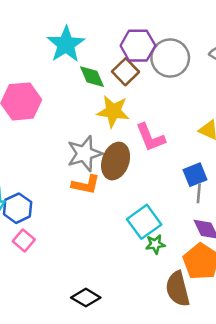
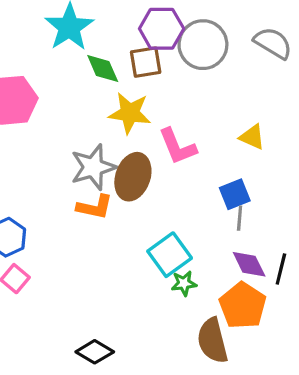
brown square: (125, 72) -> (146, 62), turned 35

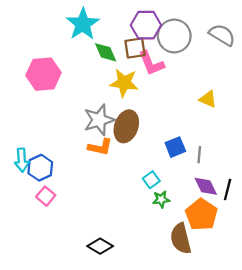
pink L-shape: (177, 146) -> (151, 63), moved
blue square: (235, 194) -> (175, 147), moved
cyan square: (170, 255) -> (151, 180), size x0.6

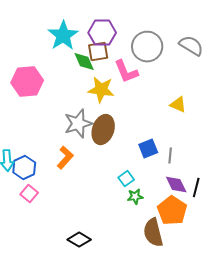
purple hexagon: (146, 25) -> (102, 33), moved
brown square: (135, 48) -> (98, 52), moved
orange L-shape: (100, 147) -> (65, 158), moved, turned -60

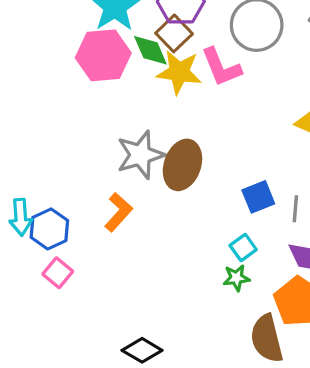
brown square: (98, 52) -> (174, 33), turned -35
pink hexagon: (27, 82) -> (103, 55), moved
yellow star: (101, 90) -> (179, 72), moved
cyan square: (126, 179) -> (243, 247), moved

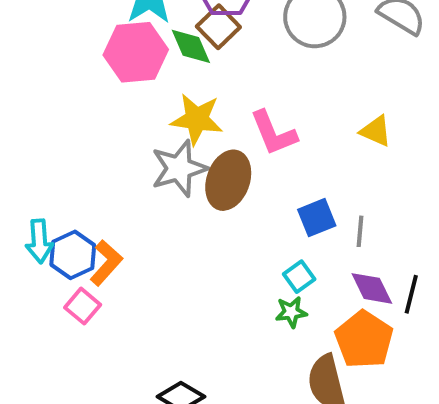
pink L-shape: (221, 67) -> (273, 133), moved
yellow star: (179, 72) -> (197, 119), moved
orange L-shape: (118, 212) -> (106, 263), moved

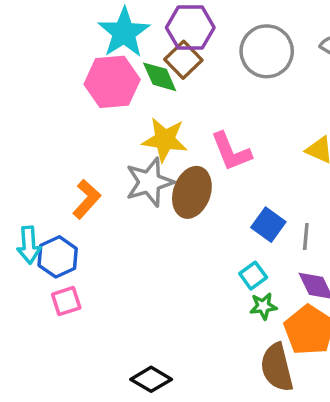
blue square: (317, 218) -> (268, 225), turned -32
orange L-shape: (106, 263) -> (87, 199), moved
pink square: (83, 306) -> (66, 301), turned 32
green star: (291, 312) -> (263, 306), moved

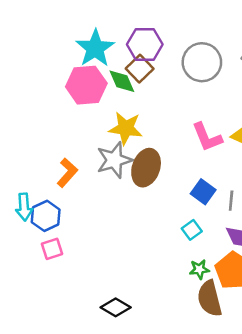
pink L-shape: (231, 152) -> (207, 137), moved
green star: (263, 306) -> (199, 269), moved

